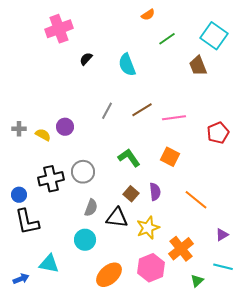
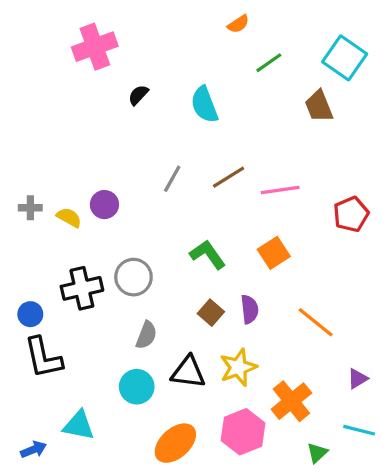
orange square: (170, 157) -> (274, 253), turned 30
black triangle: (117, 218) -> (188, 372), moved

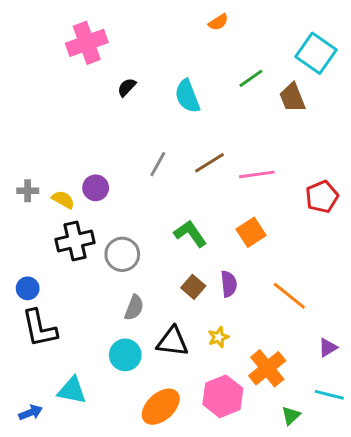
green line: (269, 63) -> (251, 78), moved
black cross: (82, 288) -> (75, 241), moved
yellow star: (238, 367) -> (218, 337), size x0.6

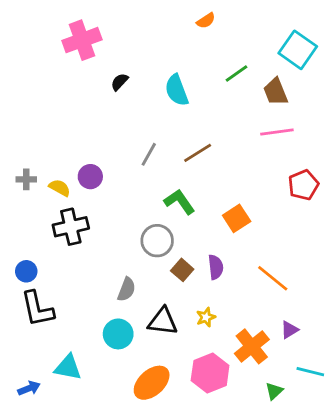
pink line: (257, 174) -> (277, 132), moved
green L-shape: (190, 234) -> (179, 202), moved
gray circle: (122, 254) -> (157, 241), moved
purple triangle: (328, 348) -> (289, 330), moved

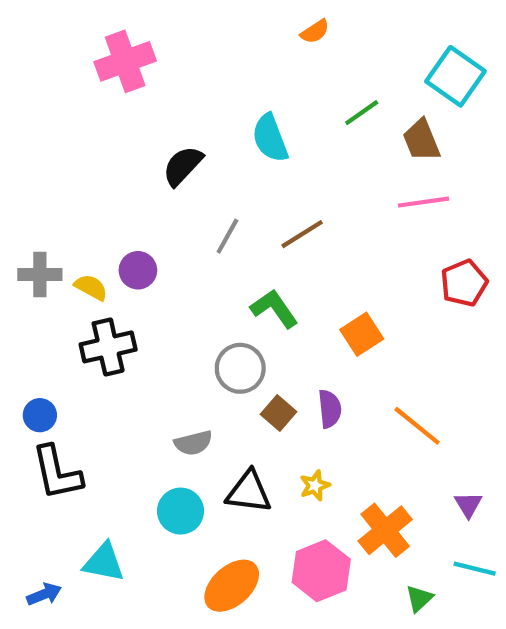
black semicircle: (120, 82) -> (183, 166), moved, size x1.5
gray cross: (26, 179) -> (40, 275), size x1.4
gray semicircle: (127, 289) -> (193, 443), turned 55
purple triangle: (289, 330) -> (468, 505), moved, turned -30

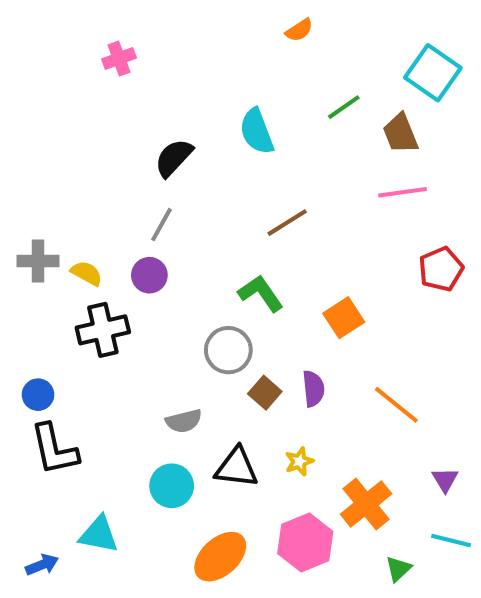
pink cross: (125, 61) -> (119, 59), size x0.6
gray line: (227, 236) -> (162, 225), moved
purple circle: (138, 270) -> (149, 275), moved

